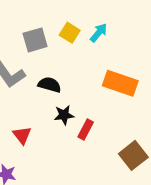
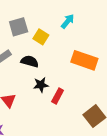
yellow square: (70, 33) -> (41, 37), moved

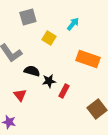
gray square: (19, 27) -> (28, 17), moved
black semicircle: (30, 61) -> (32, 71), moved

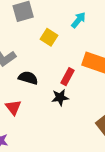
black star: (49, 81) -> (60, 98), moved
red rectangle: (64, 91) -> (67, 77), moved

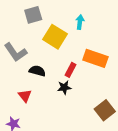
cyan arrow: (79, 20) -> (80, 22), turned -32
yellow square: (49, 37) -> (55, 37), size x1.6

